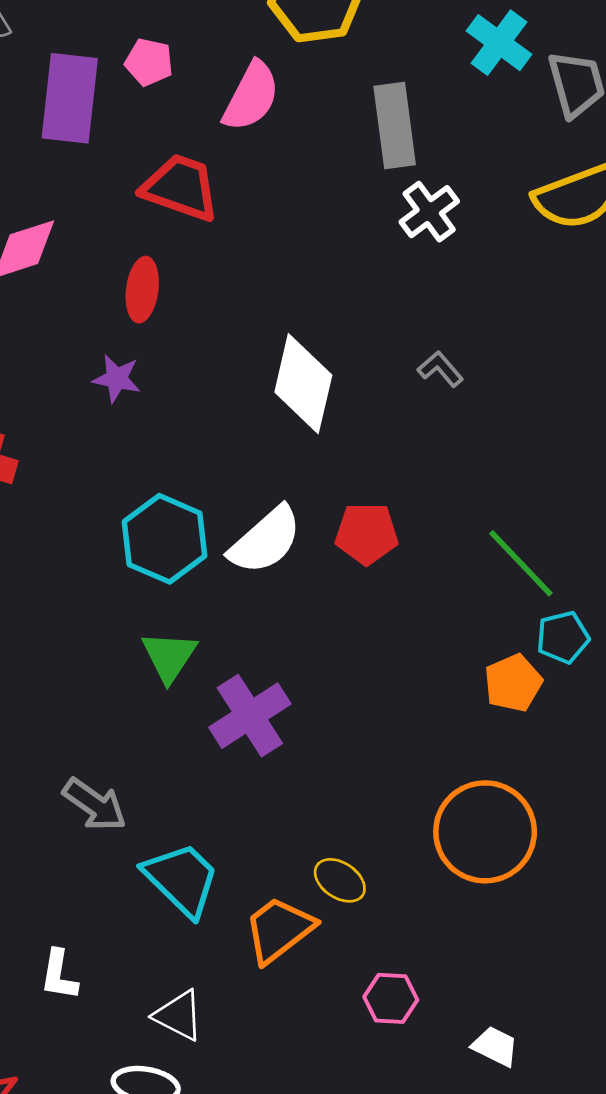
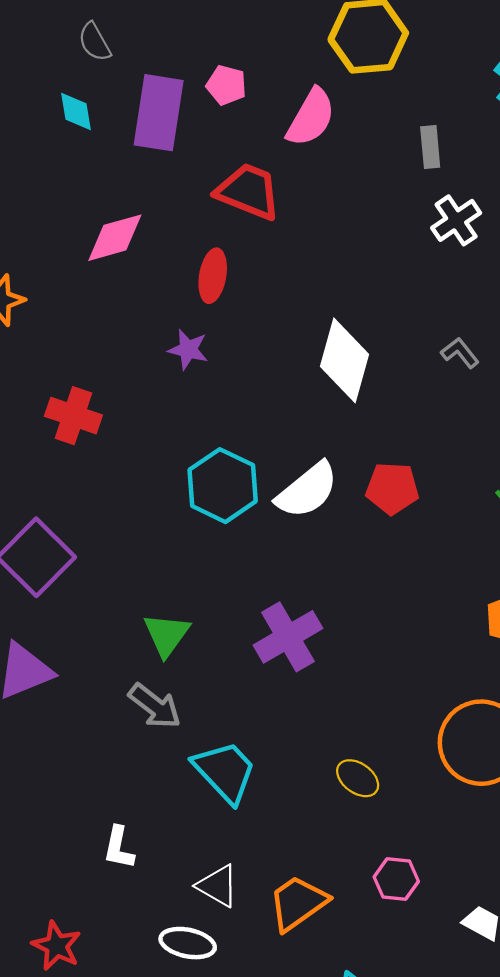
gray rectangle: (395, 126) -> (430, 147), size x0.6
green triangle: (169, 656) -> (166, 635), moved
orange trapezoid: (279, 930) -> (298, 903), moved

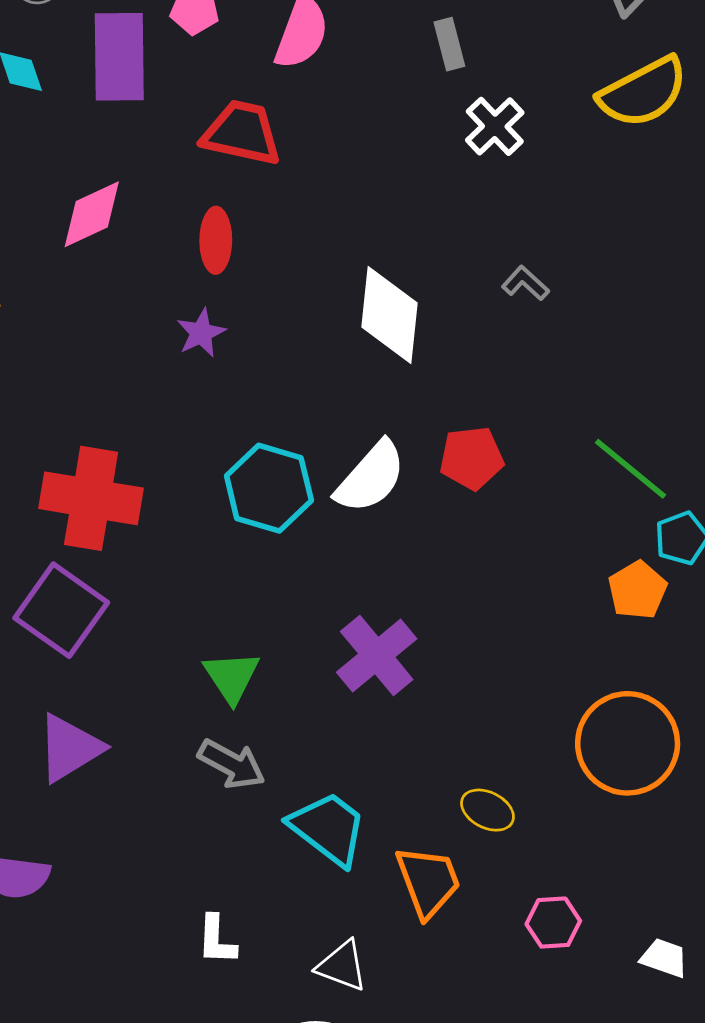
purple star: (188, 349) -> (201, 333), turned -30
red cross: (73, 416) -> (91, 498), moved, size x1.5
orange trapezoid: (298, 903) -> (428, 881), moved, turned 114

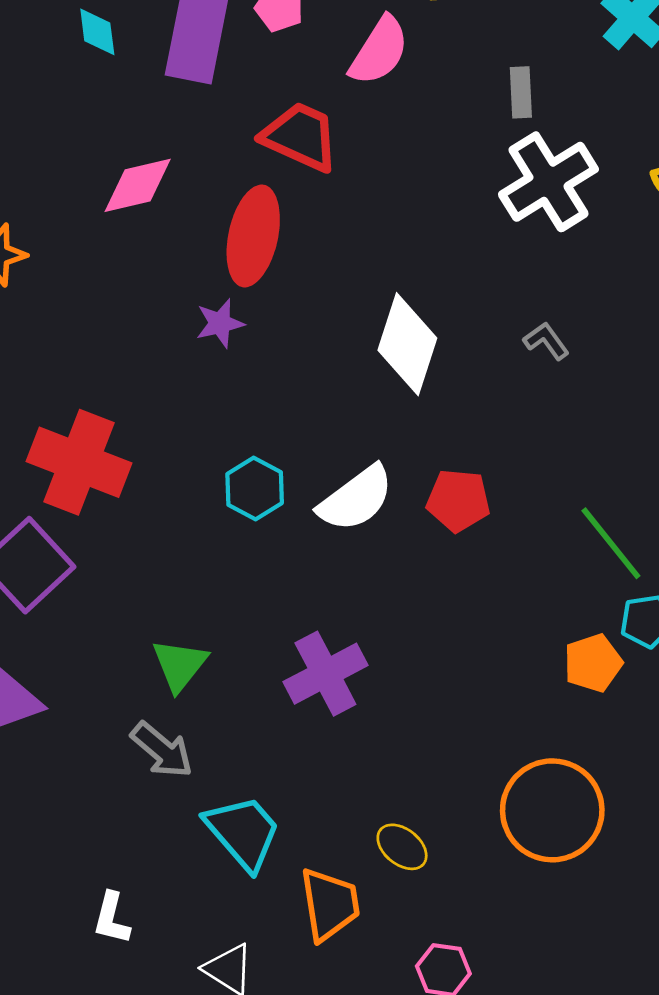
white cross: (495, 126) -> (548, 182), size x1.6
red ellipse: (216, 240) -> (253, 236), size x1.5
cyan hexagon: (269, 488) -> (255, 489), size x0.7

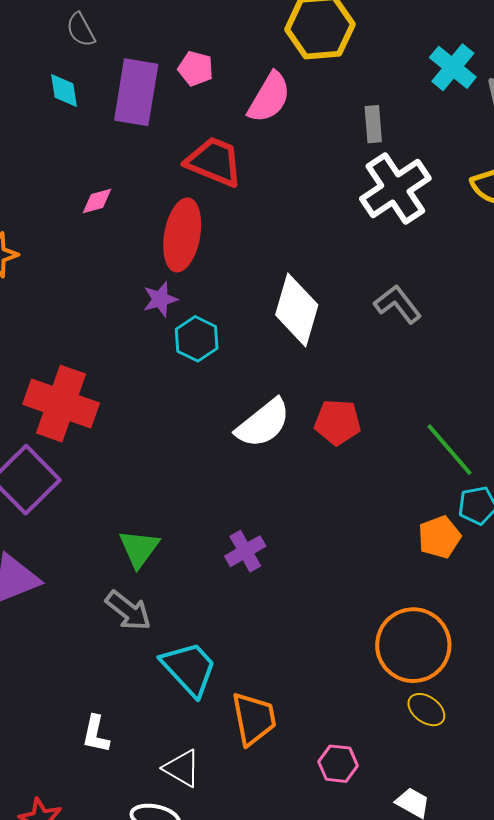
pink diamond: (138, 185) -> (97, 201), size x0.6
gray L-shape: (546, 341) -> (398, 304), size x1.4
cyan hexagon: (255, 489) -> (197, 339), moved
purple cross: (325, 674) -> (245, 551), size x0.7
yellow ellipse: (402, 847) -> (426, 710), moved

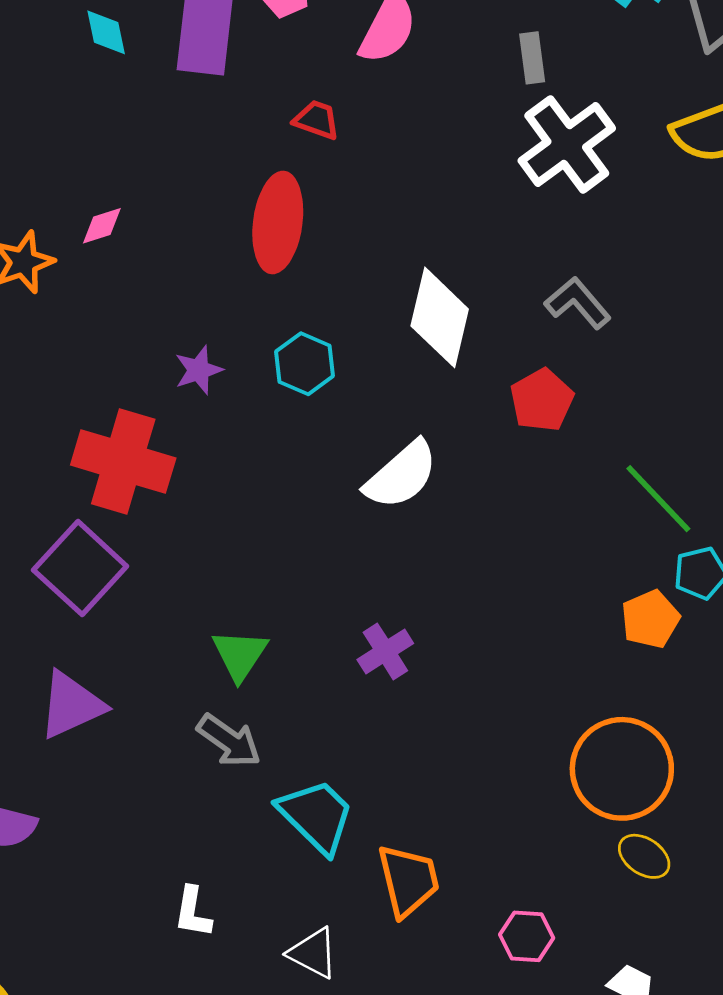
red trapezoid: (214, 162) -> (317, 120), size x0.6
pink diamond: (97, 201) -> (102, 226), moved
purple star: (160, 299) -> (199, 370), moved
red pentagon: (338, 422) -> (542, 400), moved, turned -30

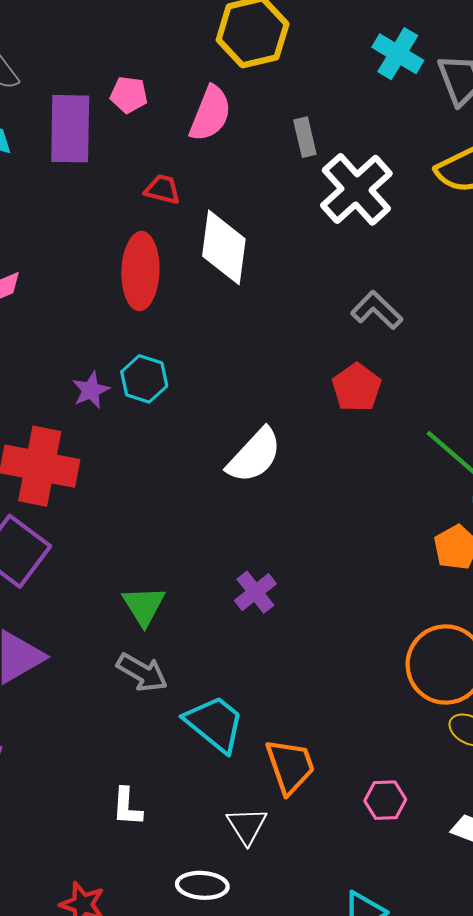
gray rectangle: (532, 58) -> (305, 137), moved
white diamond: (440, 317) -> (224, 247), moved
cyan hexagon: (305, 364) -> (144, 379), moved
white triangle: (313, 953) -> (247, 826), moved, turned 36

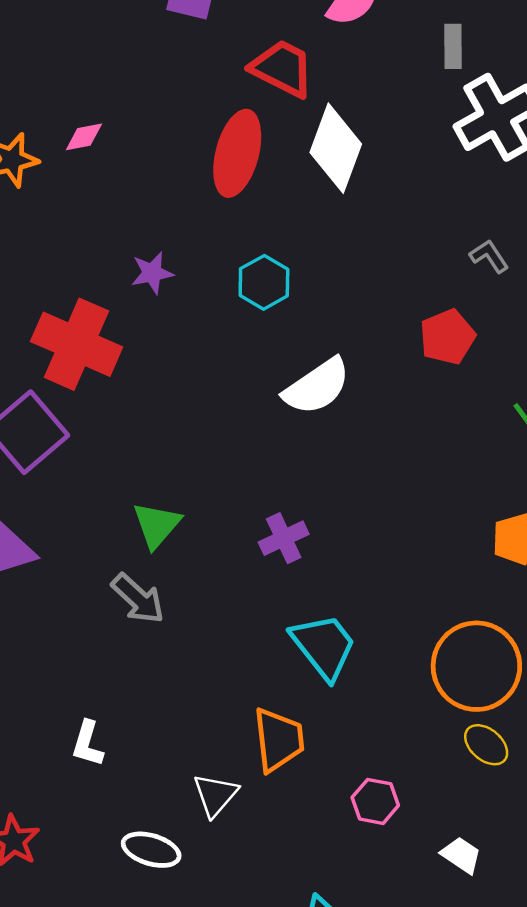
red trapezoid: (163, 189) -> (282, 68), size x1.6
gray L-shape: (377, 310) -> (489, 256), size x0.7
cyan hexagon: (144, 379) -> (264, 282), moved
cyan trapezoid: (215, 724) -> (324, 646), moved

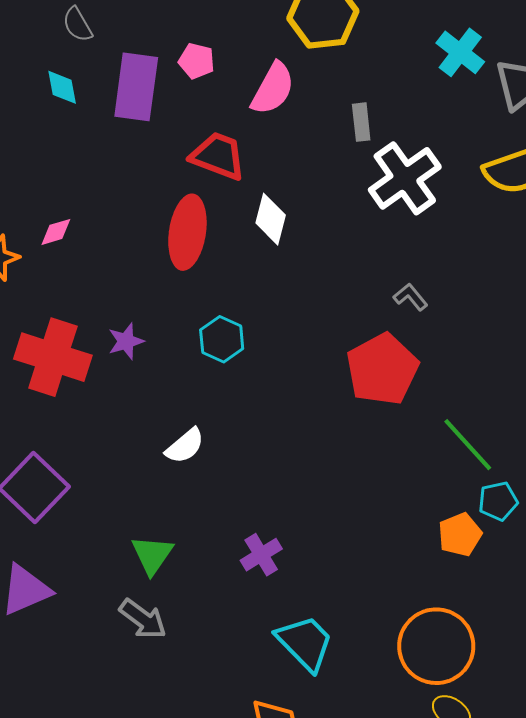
white diamond: (336, 148) -> (271, 219), size x0.7
red pentagon: (447, 337) -> (382, 369), size x1.5
red cross: (77, 344) -> (53, 357), moved
white semicircle: (317, 386) -> (185, 446), moved, size x0.7

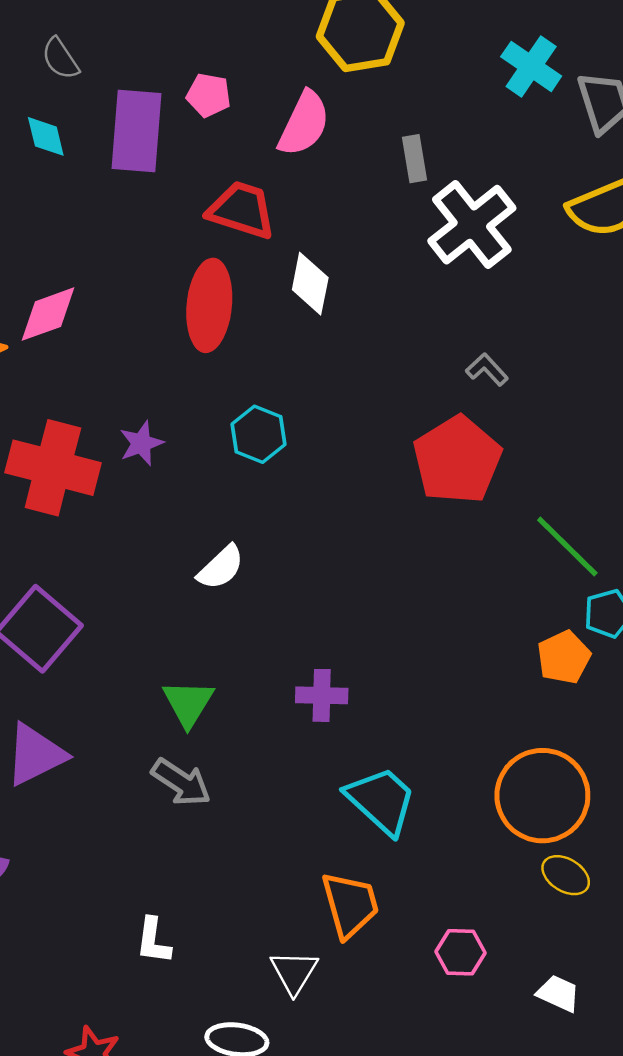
pink diamond: (56, 232) -> (48, 314), size x1.6
purple cross: (261, 555) -> (322, 695), turned 36

